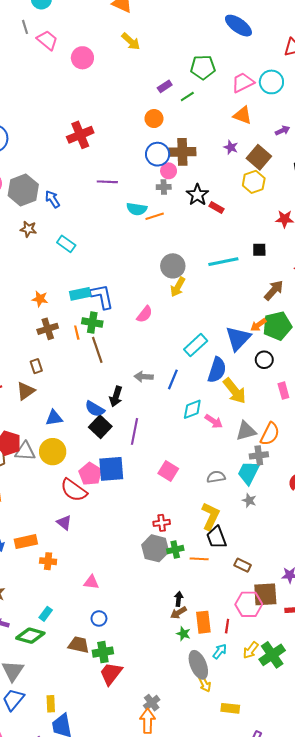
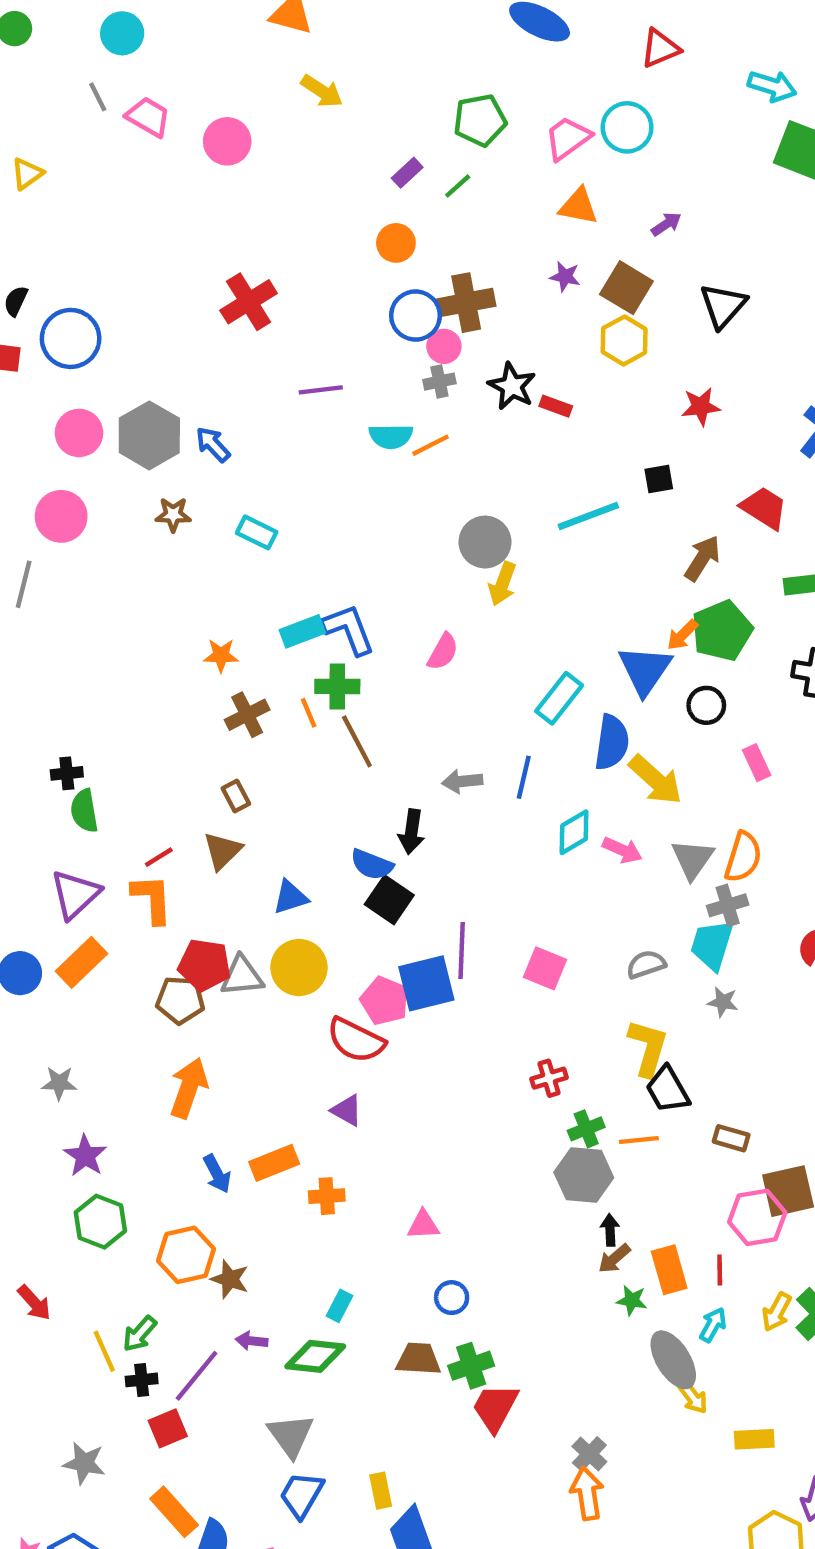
purple line: (135, 431) -> (462, 951), moved
gray triangle: (246, 431) -> (693, 859), turned -30
gray hexagon: (155, 548) -> (584, 1175), moved

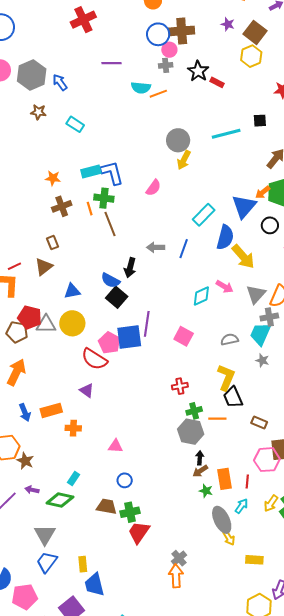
cyan diamond: (574, 832) -> (201, 296), moved

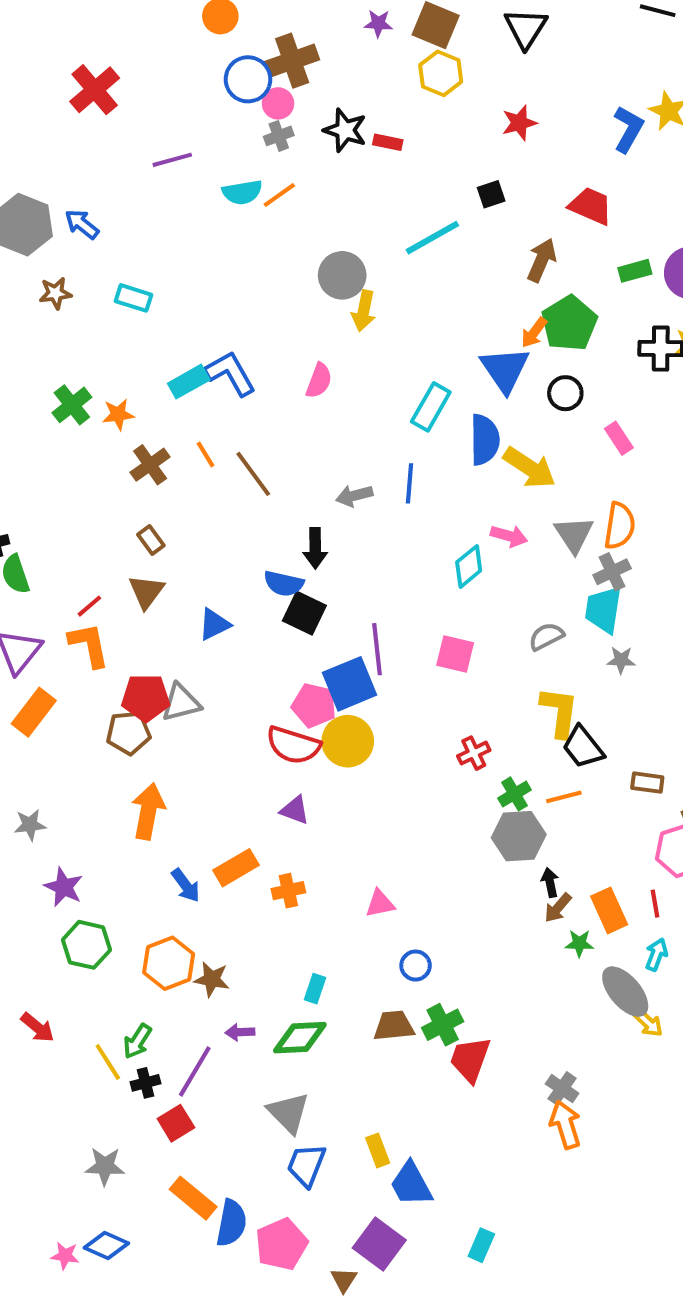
green cross: (104, 198) -> (72, 405), moved, turned -30
yellow circle: (72, 323) -> (348, 741), moved

